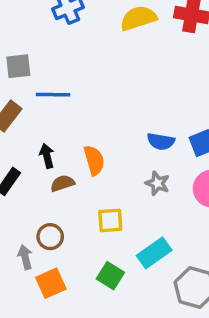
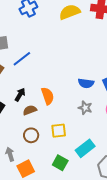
blue line: (53, 95) -> (22, 59), turned -36
black arrow: (47, 156) -> (20, 95), turned 48
brown circle: (50, 237) -> (31, 135), moved

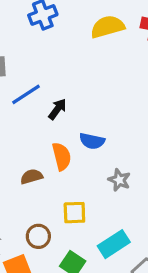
blue semicircle: (86, 83) -> (92, 141), moved
black arrow: (20, 95) -> (57, 109), moved
brown circle: (31, 135) -> (38, 236), moved

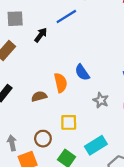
blue line: (26, 94) -> (66, 16), moved
black arrow: (57, 109) -> (41, 35), moved
blue semicircle: (92, 141) -> (82, 72), turned 42

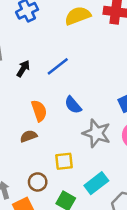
blue line: (66, 16) -> (58, 66), moved
orange semicircle: (61, 83) -> (39, 111), moved
gray star: (101, 100) -> (97, 133), size x1.6

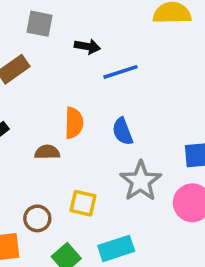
black arrow: (23, 69) -> (87, 46), moved, turned 49

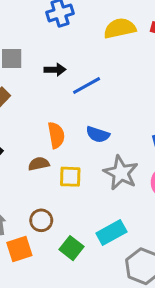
blue semicircle: (123, 131) -> (98, 134), turned -40
yellow square: (83, 203) -> (70, 177), moved

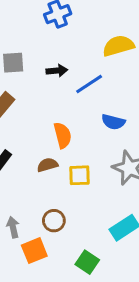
yellow semicircle: (120, 28) -> (118, 46), moved
blue semicircle: (98, 134) -> (113, 122), moved
green square: (71, 248) -> (87, 262), moved

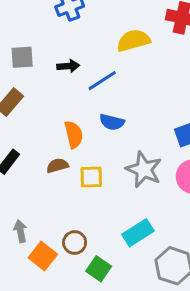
blue semicircle: (113, 122) -> (112, 122), moved
brown circle: (54, 221) -> (75, 242), moved
orange square: (34, 251) -> (43, 256), turned -30

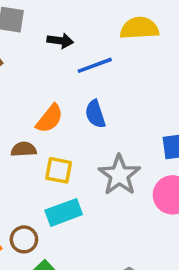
blue semicircle: (112, 122) -> (95, 114), turned 45
orange semicircle: (74, 135) -> (50, 119), turned 40
cyan rectangle: (138, 233) -> (64, 212), moved

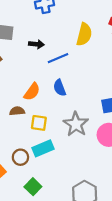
yellow semicircle: (139, 28) -> (84, 34), turned 110
brown circle: (24, 239) -> (20, 157), moved

